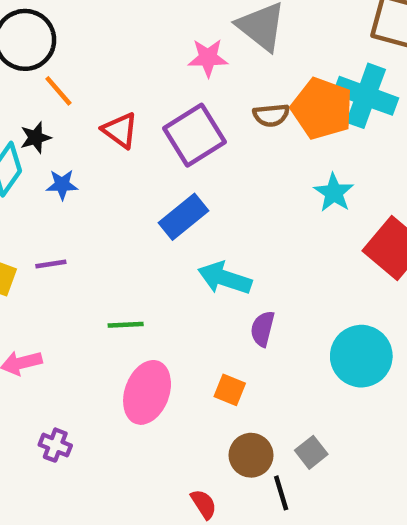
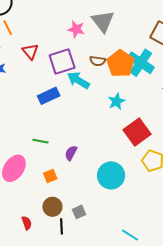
cyan arrow: (225, 278) -> (78, 80), moved
green line: (126, 325) -> (40, 141), moved
orange square: (230, 390) -> (50, 176), turned 32

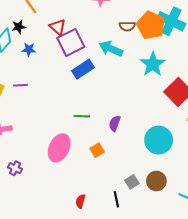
purple square: (62, 61) -> (71, 42), moved
cyan star: (117, 101) -> (153, 64), size x1.4
brown circle: (52, 207) -> (156, 181), moved
red semicircle: (27, 223) -> (81, 201), turned -136

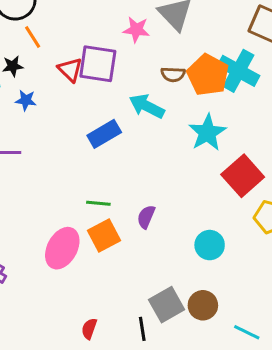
purple square: (71, 42) -> (98, 64), moved, turned 32
cyan circle: (159, 140) -> (210, 245), size x0.7
orange square: (97, 150) -> (104, 236), moved, size x1.5
gray square: (132, 182) -> (167, 305), size x1.6

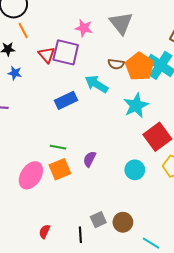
pink star: (136, 30) -> (84, 28), moved
cyan circle: (210, 245) -> (135, 170), moved
gray square: (167, 305) -> (98, 220), size x0.7

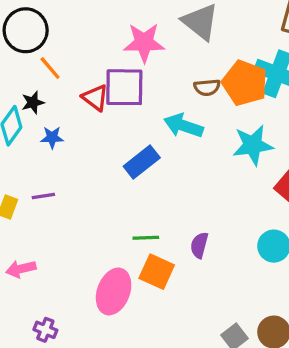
pink star: (84, 28) -> (144, 43), size x1.4
cyan star: (136, 105) -> (253, 145), turned 30
orange square: (60, 169) -> (157, 272), turned -30

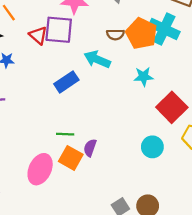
cyan star: (253, 145) -> (144, 77), size x0.7
purple semicircle: (199, 245) -> (90, 148), moved

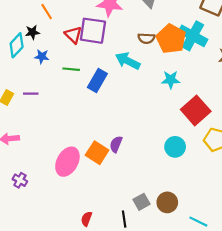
blue rectangle: (66, 82) -> (97, 81), turned -30
green line: (65, 134) -> (71, 69), moved

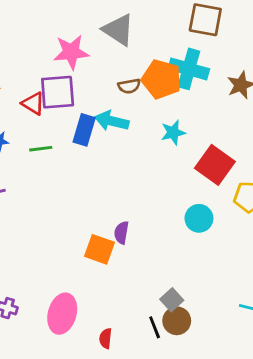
blue rectangle: (97, 81) -> (84, 130), moved
pink ellipse: (67, 162) -> (62, 314), moved
brown circle: (167, 202) -> (177, 321), moved

